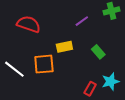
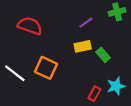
yellow rectangle: (64, 47) -> (83, 46), moved
orange square: (44, 64) -> (46, 68), turned 30

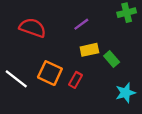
purple line: (86, 23) -> (81, 24), moved
red rectangle: (94, 94) -> (76, 80), moved

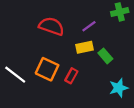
purple line: (81, 24) -> (89, 26), moved
red semicircle: (33, 28) -> (51, 26), moved

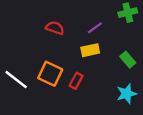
red semicircle: (51, 26) -> (55, 28), size x0.7
green rectangle: (105, 56) -> (128, 60), moved

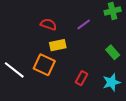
yellow rectangle: (90, 50) -> (58, 45), moved
red rectangle: (76, 81) -> (82, 78), moved

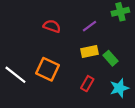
yellow rectangle: (58, 45) -> (89, 52), moved
green rectangle: (113, 52) -> (110, 58), moved

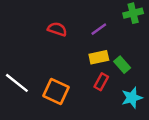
orange square: (47, 69) -> (56, 92), moved
red rectangle: (87, 84) -> (101, 82), moved

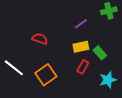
red semicircle: (57, 29) -> (40, 39), moved
orange square: (56, 92) -> (46, 75), turned 30

